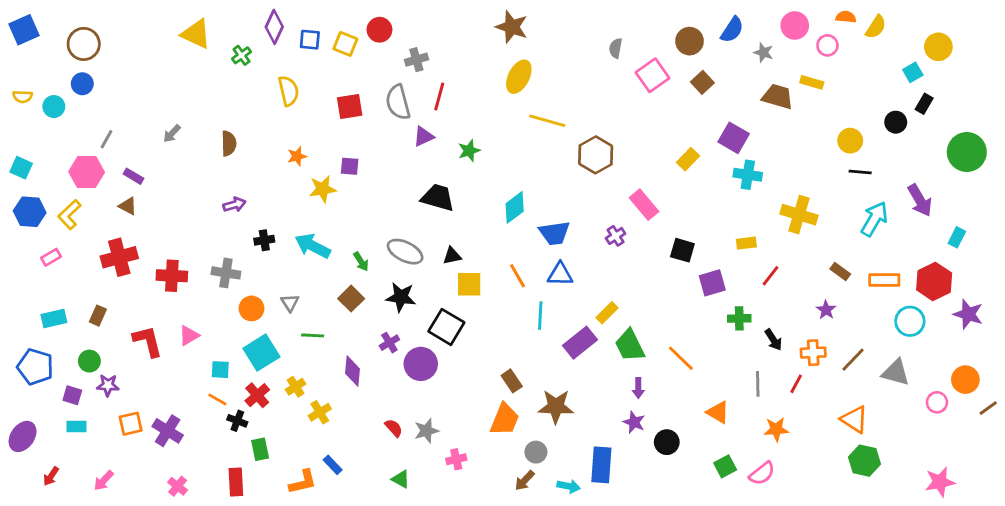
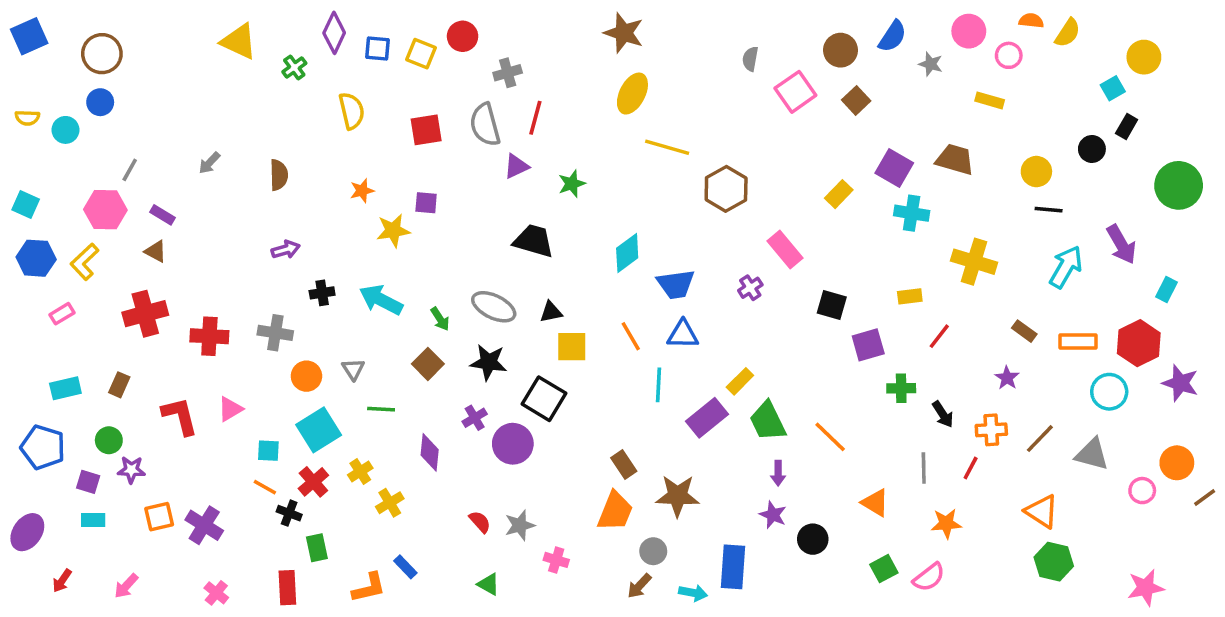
brown trapezoid: (778, 97) -> (955, 159), moved
pink cross: (456, 459) -> (556, 560), turned 30

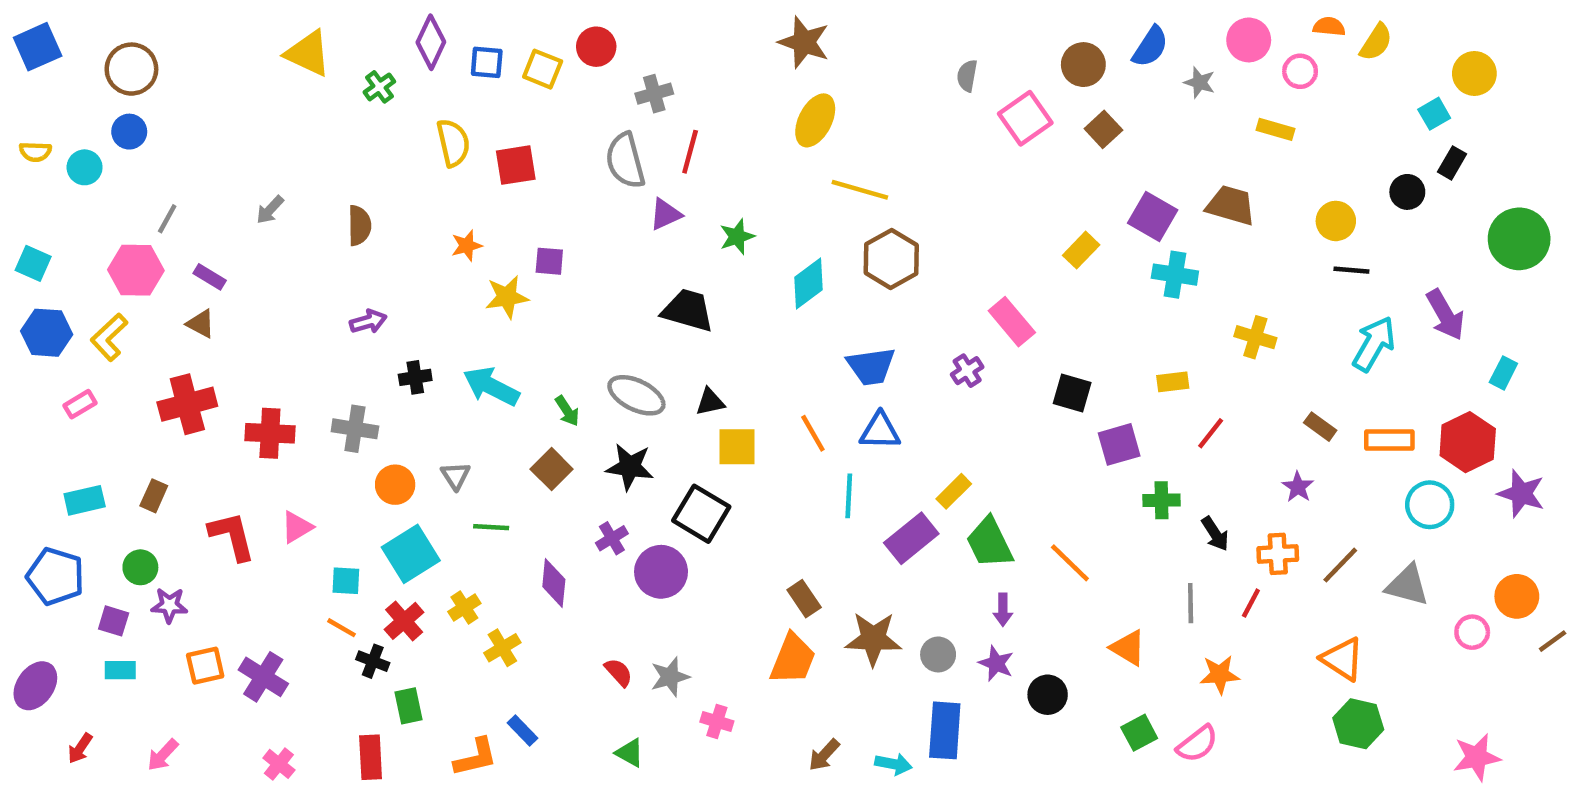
red square: (426, 130) -> (516, 165), moved
brown hexagon: (726, 189) -> (891, 259), moved
cyan diamond: (627, 253) -> (808, 284), moved
yellow cross: (974, 262) -> (1255, 337), size x0.7
gray circle: (653, 551) -> (938, 654), moved

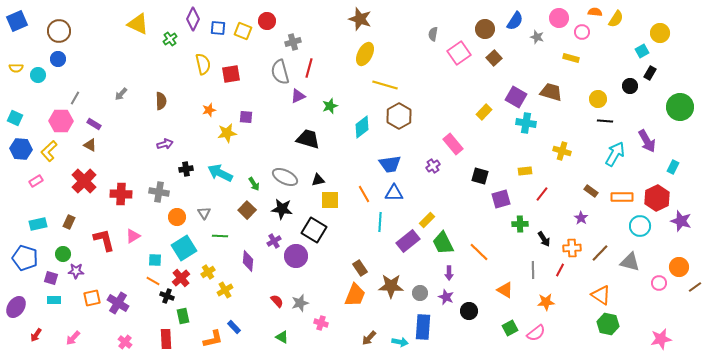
red cross: (187, 404) -> (84, 181), turned -30

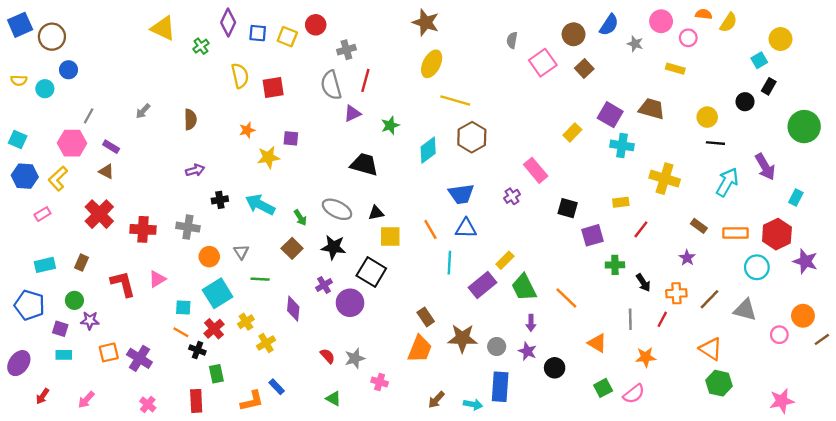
brown circle: (59, 31) -> (52, 37), moved
yellow cross: (562, 151) -> (665, 179), size x1.4

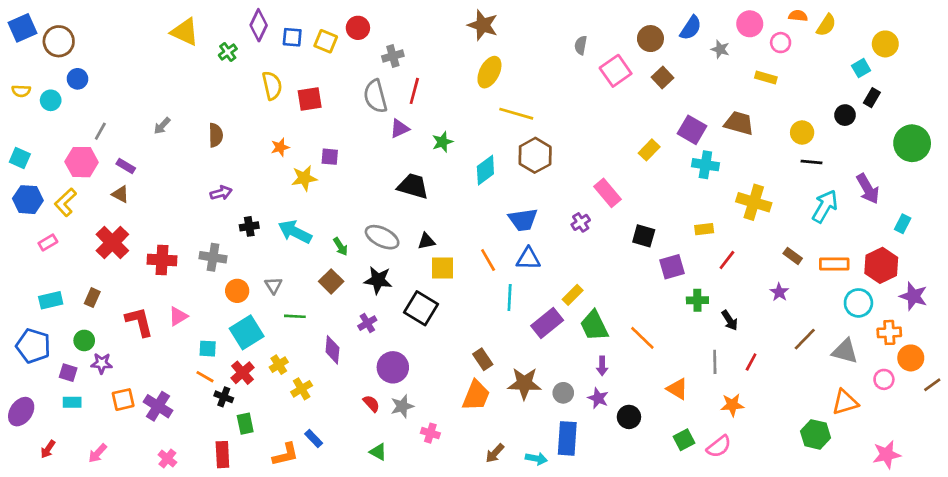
orange cross: (676, 293) -> (889, 332), moved
purple circle: (350, 303) -> (393, 367), moved
orange triangle: (711, 349) -> (845, 402), moved, turned -50

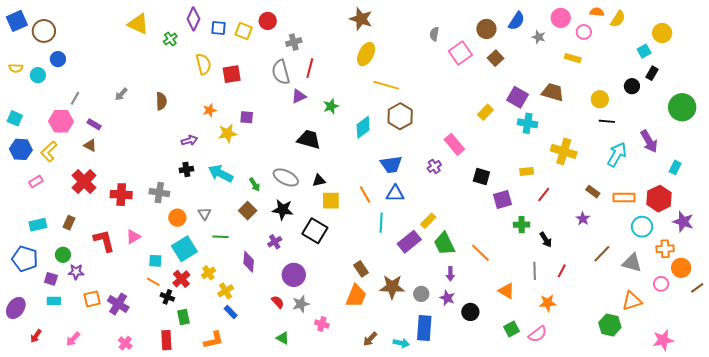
purple arrow: (221, 193) -> (189, 140), moved
blue rectangle: (314, 438) -> (231, 312), moved

